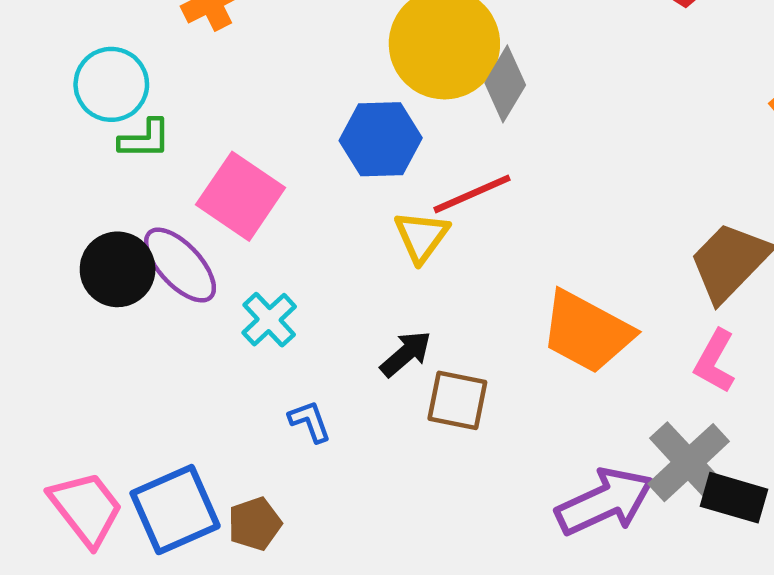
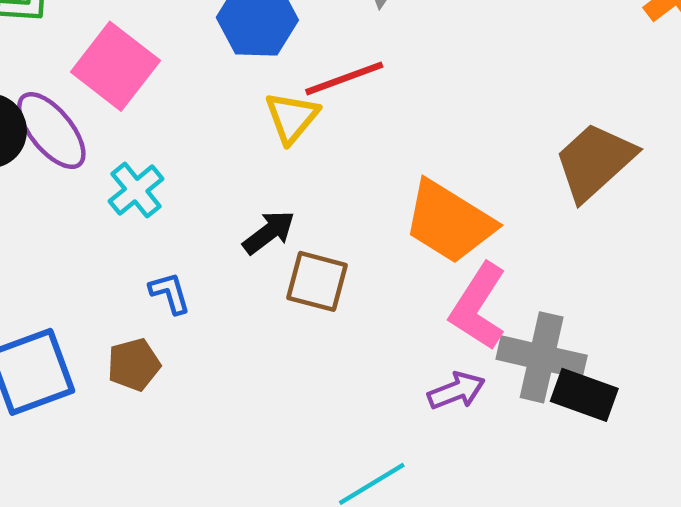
pink L-shape: (715, 361) -> (478, 307), moved, size x1.4
gray cross: (689, 463) -> (542, 357), turned -38
purple arrow: (605, 502) -> (456, 391), size x0.6
brown pentagon: (255, 524) -> (134, 365), moved

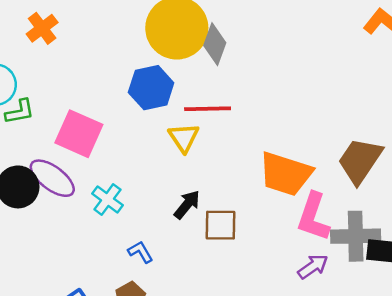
red line: (344, 78) -> (208, 109), turned 33
brown trapezoid: (595, 161) -> (360, 161), moved

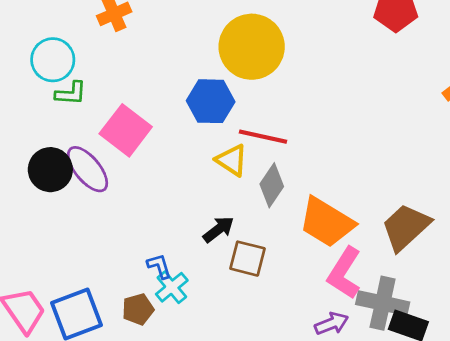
gray diamond: (215, 44) -> (272, 185), moved
yellow triangle: (184, 138) -> (232, 160), turned -36
cyan cross: (107, 199) -> (172, 287), moved

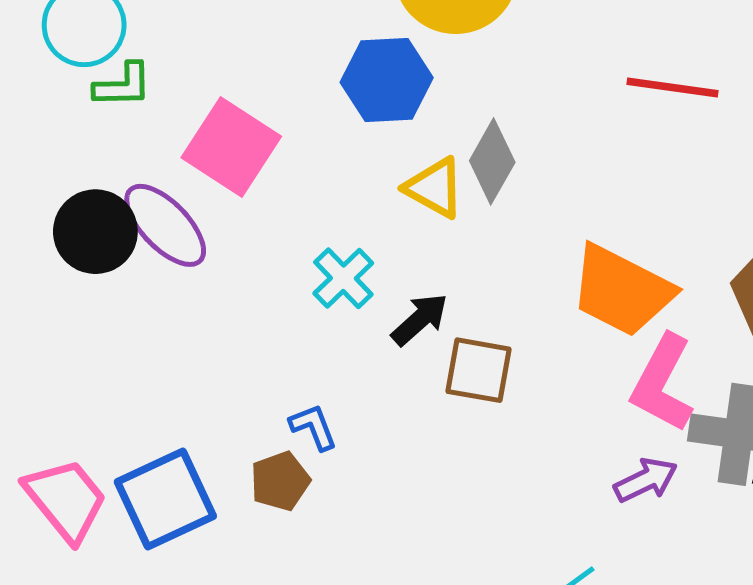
red line: (263, 137) -> (673, 87), moved
gray diamond: (272, 185) -> (492, 161), moved
blue L-shape: (159, 266) -> (313, 427), moved
cyan cross: (172, 287) -> (343, 278), moved

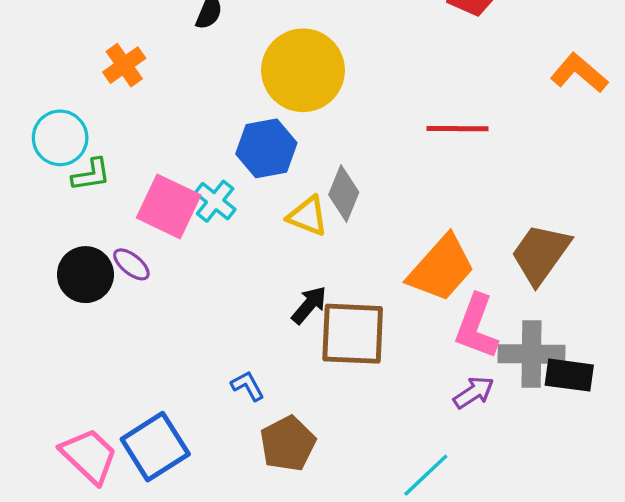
purple ellipse: (165, 225) -> (131, 264), size x0.6
cyan cross: (343, 278) -> (215, 201), moved
orange trapezoid: (622, 291) -> (441, 268), turned -68
brown square: (479, 370) -> (353, 334), size x1.5
brown pentagon: (280, 481) -> (288, 444), moved, size x1.4

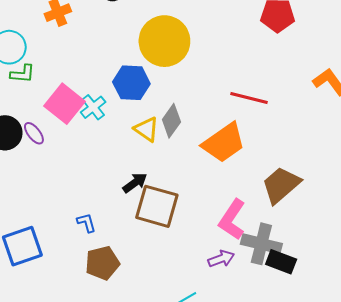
orange trapezoid: (441, 268) -> (224, 143), moved

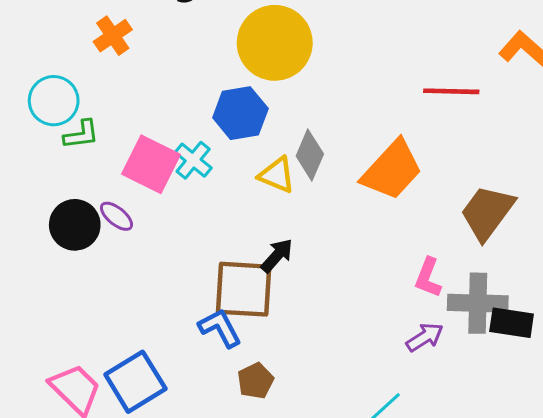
red line: (249, 98) -> (451, 91), moved
brown square: (157, 206) -> (244, 289), moved
pink L-shape: (232, 220) -> (428, 278), size x0.7
blue L-shape: (86, 223) -> (220, 328), size x1.4
brown pentagon: (102, 263) -> (256, 381), size x0.7

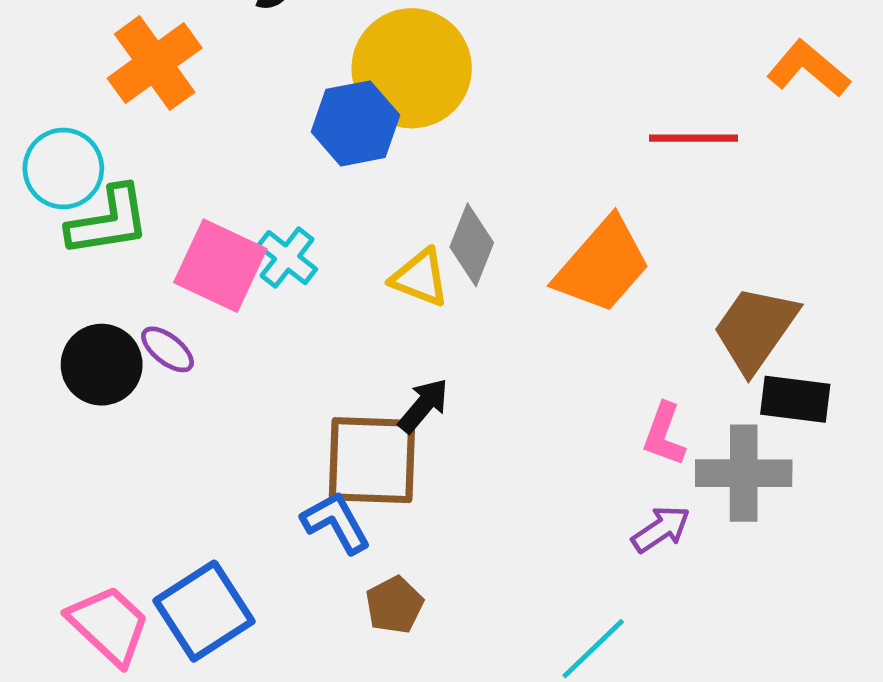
orange cross: (113, 36) -> (155, 63), size x1.5
blue hexagon: (240, 113) -> (355, 123), moved
green L-shape: (81, 134) -> (108, 221), size x1.5
black rectangle: (512, 323) -> (795, 399), moved

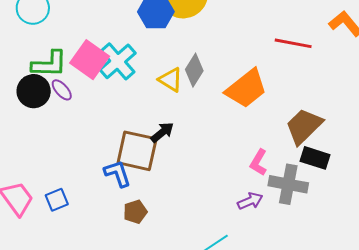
green L-shape: (108, 221) -> (49, 64), moved
cyan cross: (287, 258) -> (118, 61), size x1.5
blue square: (204, 611) -> (57, 200), size x0.6

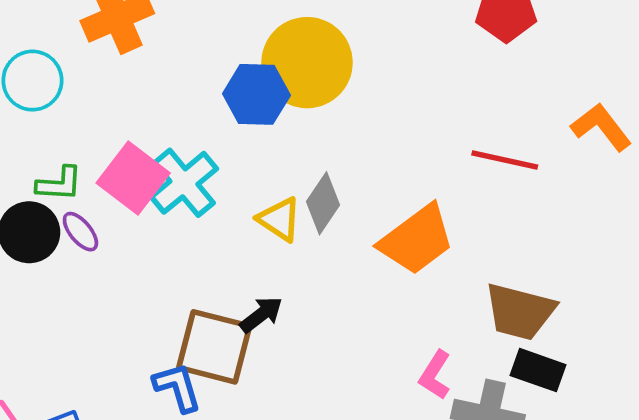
green L-shape: (49, 64) -> (59, 184), size x0.7
brown trapezoid: (304, 126) -> (520, 312), turned -123

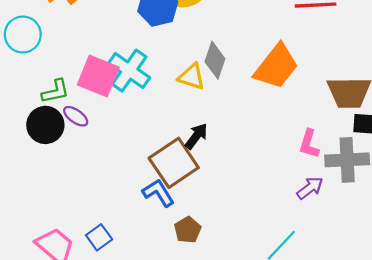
brown square: (214, 347) -> (174, 163), turned -33

